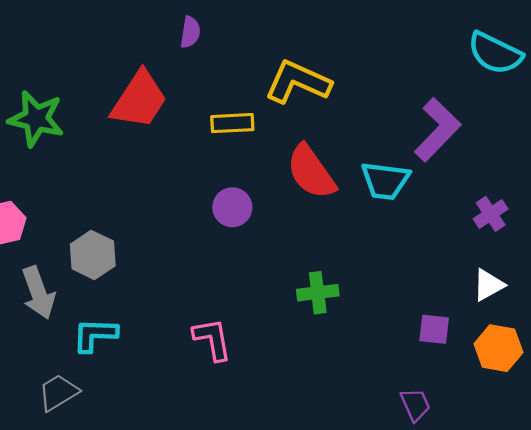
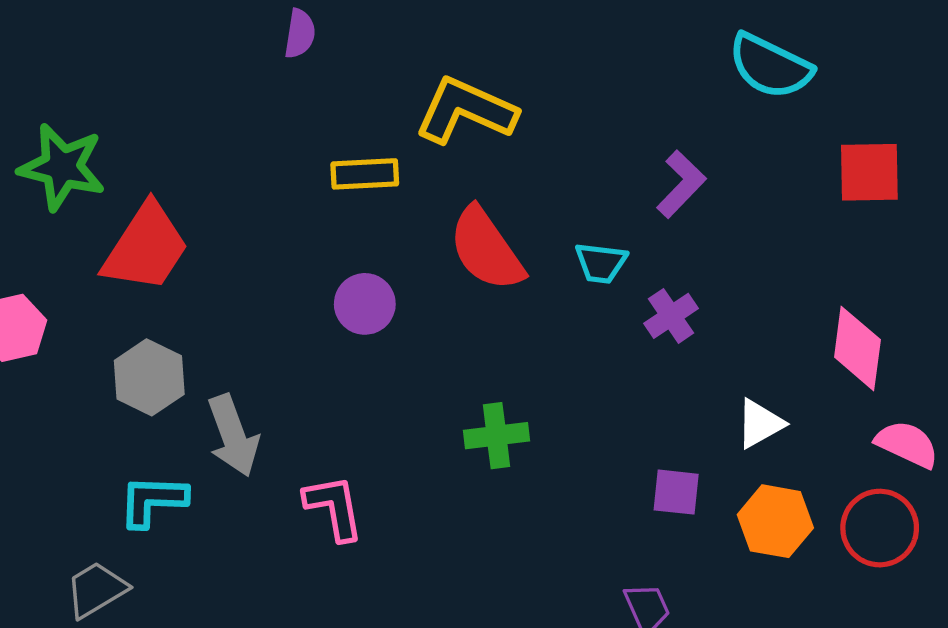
red trapezoid: (139, 100) -> (146, 247), moved
purple L-shape: (437, 130) -> (681, 184), size x0.7
cyan trapezoid: (385, 181) -> (601, 263), size x0.7
purple cross: (491, 214) -> (671, 316), moved
gray arrow: (38, 293) -> (233, 436), moved

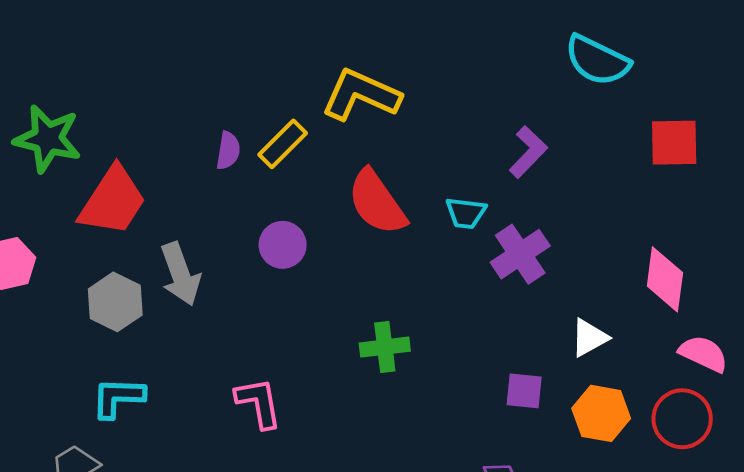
purple semicircle: (300, 34) -> (228, 151), moved
yellow rectangle: (365, 174) -> (283, 144), turned -42
purple cross: (671, 316) -> (520, 254), size x1.4
gray arrow: (233, 436) -> (180, 274), moved

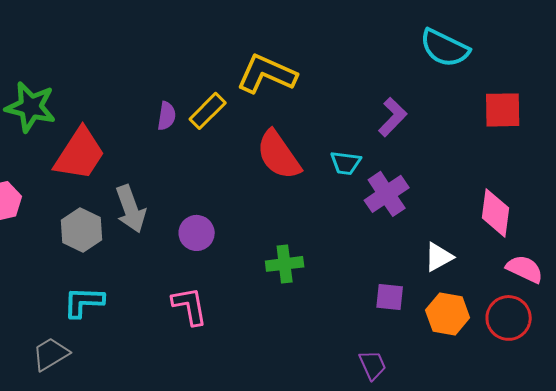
purple circle: (283, 245) -> (197, 233), moved

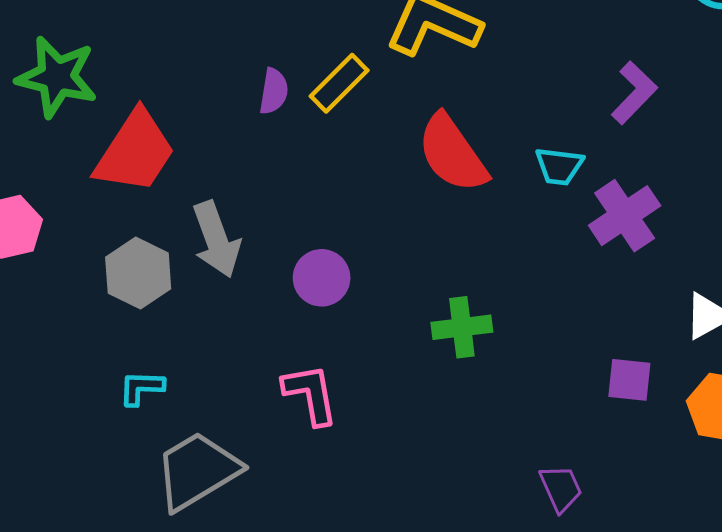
cyan L-shape: (84, 302) -> (141, 388), size x0.7
gray trapezoid: (51, 354) -> (197, 471), moved, size x1.5
purple trapezoid: (373, 365) -> (561, 488), moved

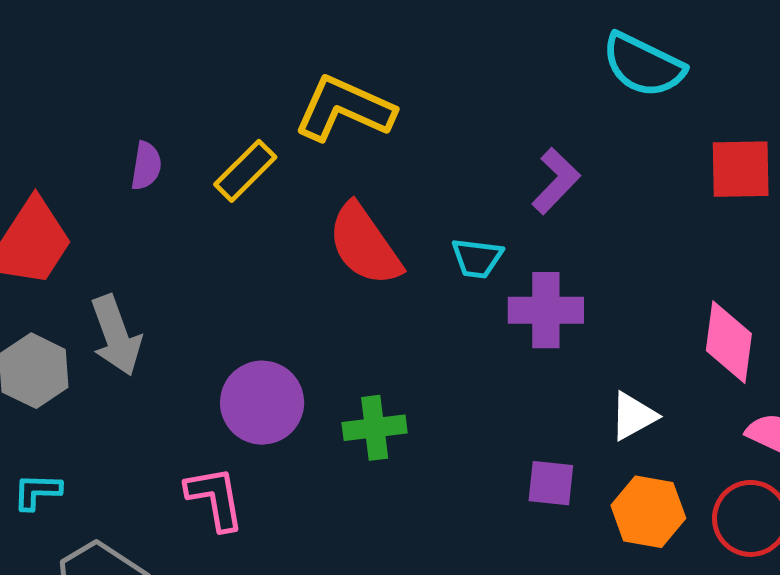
purple semicircle: (274, 91) -> (146, 166), moved
purple cross: (625, 216) -> (546, 310), turned 34
purple circle: (322, 278) -> (262, 403), moved, size x1.4

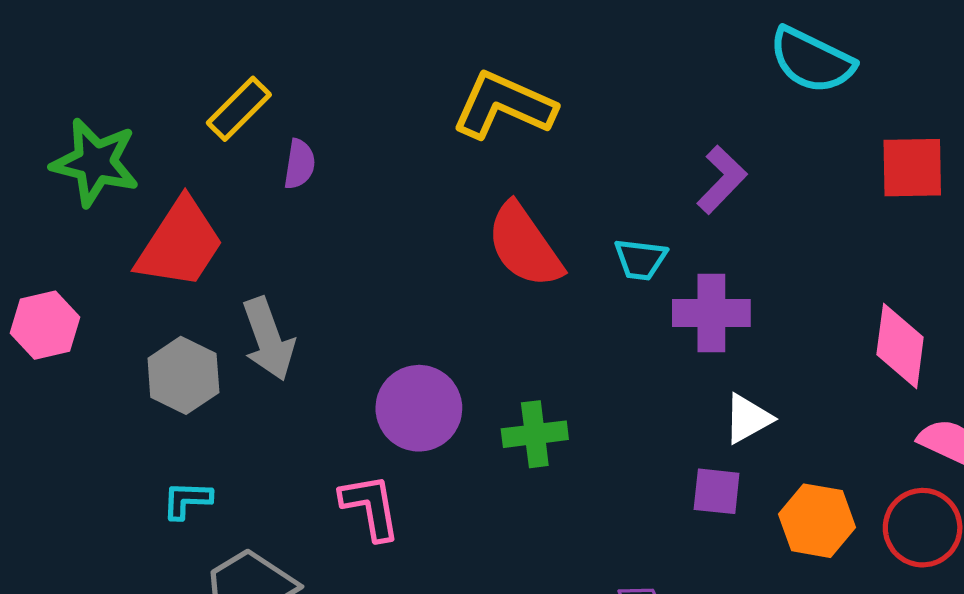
yellow rectangle: (245, 171) -> (239, 109), moved
white triangle: (633, 416) -> (748, 419), moved

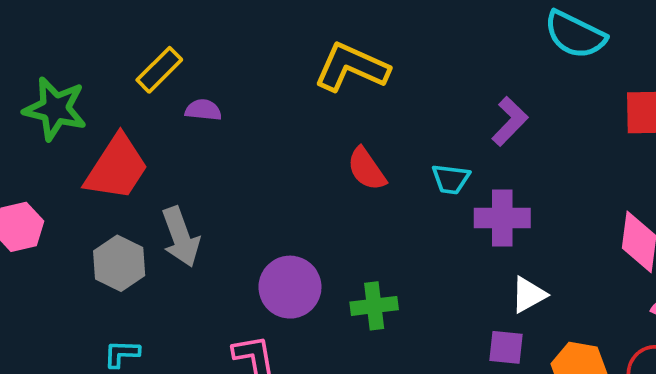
purple semicircle: (299, 164) -> (203, 110), turned -93
red semicircle: (524, 246) -> (367, 169), size x0.7

